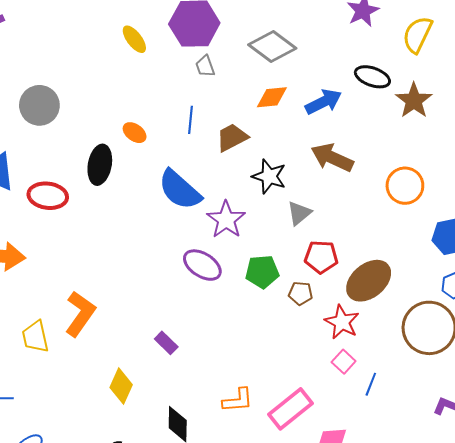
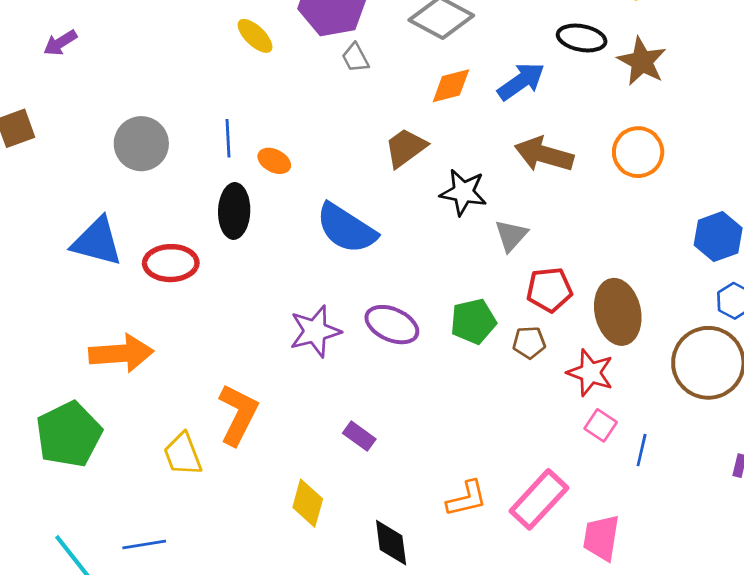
blue line: (190, 120) -> (228, 138), moved
orange circle: (405, 186) -> (638, 152), moved
purple star: (226, 220) -> (315, 331), moved, turned 30
brown ellipse: (369, 281) -> (618, 312), turned -54

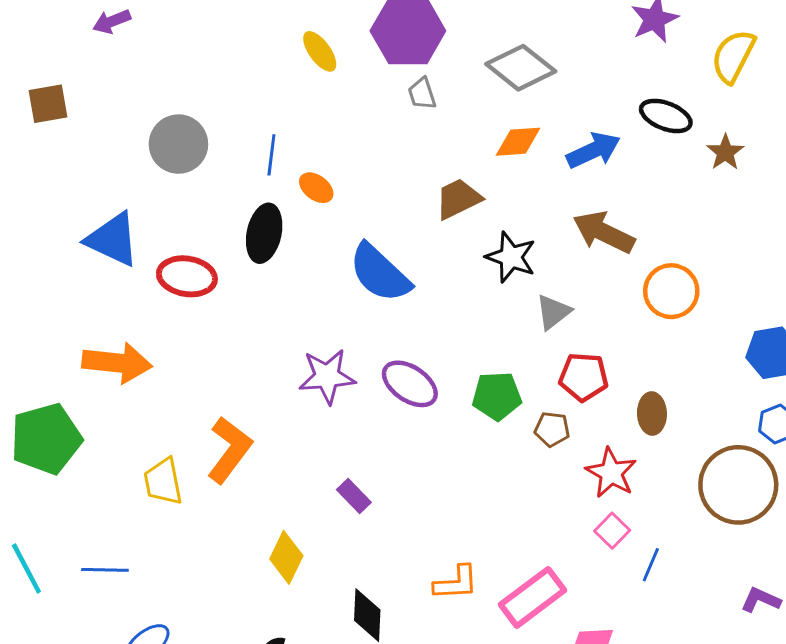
brown star: (642, 61) -> (725, 152), size x0.7
orange circle: (638, 152) -> (671, 291), moved
brown ellipse: (618, 312) -> (652, 414), size x0.6

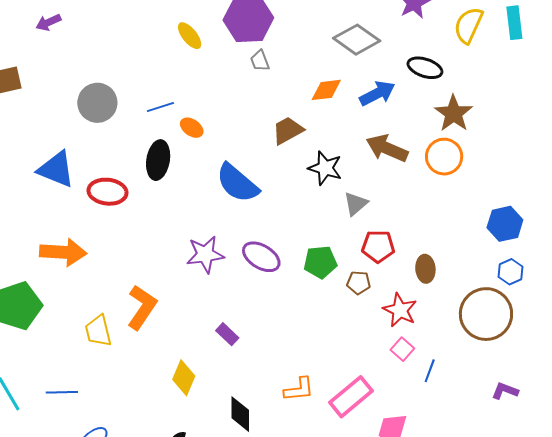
gray diamond: (521, 68) -> (357, 40), moved
brown star: (725, 152) -> (454, 113), moved, size x1.5
blue line: (271, 155) -> (160, 107), turned 68
orange circle: (671, 291) -> (444, 157), moved

